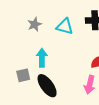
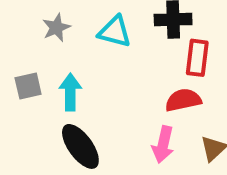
gray square: (23, 75) -> (28, 86), moved

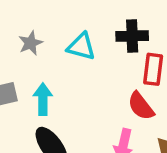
red semicircle: (183, 100) -> (141, 106), turned -116

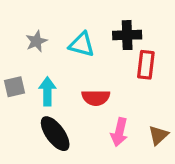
red semicircle: (141, 106) -> (96, 98), moved, turned -52

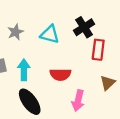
black cross: (127, 35) -> (84, 27), turned -30
brown triangle: (158, 135) -> (108, 83), moved

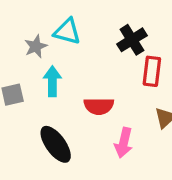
cyan triangle: (50, 34) -> (67, 32), moved
cyan arrow: (24, 70) -> (52, 81), moved

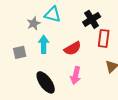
red semicircle: (99, 106) -> (73, 48), moved, turned -30
pink arrow: (124, 143) -> (76, 75), moved

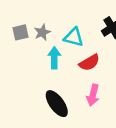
cyan triangle: (53, 14) -> (74, 37), moved
gray square: (20, 52) -> (21, 32), moved

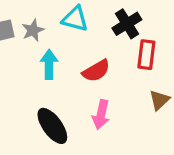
cyan triangle: (74, 37) -> (75, 19), moved

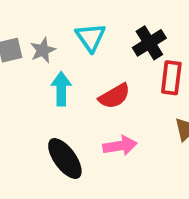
cyan triangle: (75, 19) -> (91, 37), turned 40
pink arrow: (101, 115) -> (120, 146), turned -112

